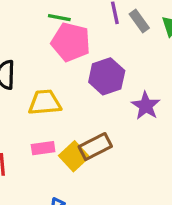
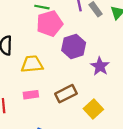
pink pentagon: (71, 42) -> (50, 24), turned -30
yellow square: (74, 156) -> (93, 109), moved

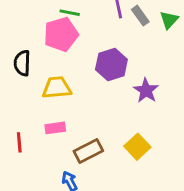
pink pentagon: (50, 24) -> (61, 34), moved
brown rectangle: (66, 94) -> (88, 151), moved

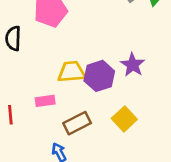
purple hexagon: (111, 65) -> (99, 76), moved
yellow trapezoid: (57, 88) -> (72, 72), moved

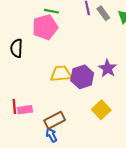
pink rectangle: (45, 101) -> (25, 110), moved
brown rectangle: (77, 123) -> (55, 120), moved

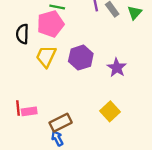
black semicircle: (16, 48) -> (22, 34), moved
yellow trapezoid: (61, 74) -> (46, 56), moved, turned -60
purple hexagon: (82, 77) -> (81, 58), moved

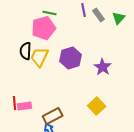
black semicircle: (22, 34) -> (26, 51), moved

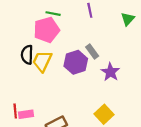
gray rectangle: (99, 15) -> (92, 51), moved

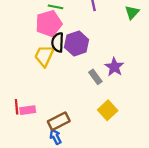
gray rectangle: (92, 51) -> (95, 77), moved
black semicircle: (27, 55) -> (58, 42), moved
purple hexagon: (76, 62) -> (77, 44), moved

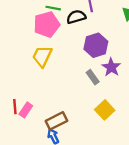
black semicircle: (58, 42) -> (76, 17), moved, turned 72
purple hexagon: (77, 44) -> (96, 45), moved
pink rectangle: (28, 110) -> (26, 110), turned -48

